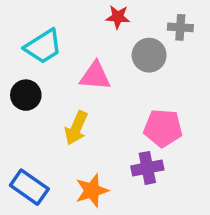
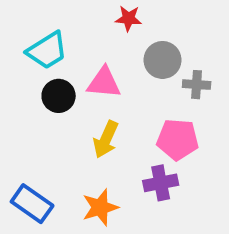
gray cross: (180, 27) -> (197, 85), moved
black circle: (26, 95) -> (59, 96), moved
yellow arrow: (76, 128) -> (106, 139), moved

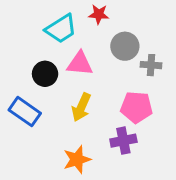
cyan trapezoid: (47, 51) -> (61, 29), moved
blue rectangle: (32, 204) -> (25, 112), moved

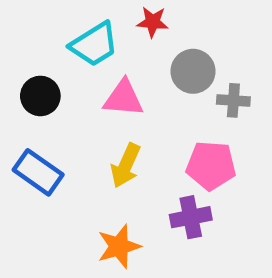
black circle: (45, 74) -> (40, 96), moved

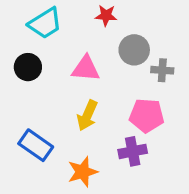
cyan trapezoid: (94, 44) -> (45, 23), moved
blue rectangle: (38, 172) -> (36, 145), moved

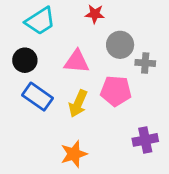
pink pentagon: (147, 116) -> (116, 91), moved
blue rectangle: (36, 145) -> (37, 97), moved
purple cross: (133, 151) -> (145, 140), moved

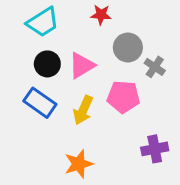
black circle: (25, 60) -> (47, 64), moved
pink triangle: (77, 62) -> (82, 65), turned -36
gray cross: (145, 63) -> (155, 67), turned 30

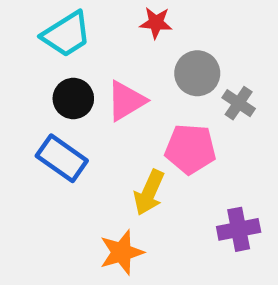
yellow arrow: (83, 110) -> (149, 193), moved

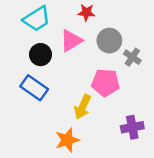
pink triangle: (126, 101) -> (71, 41), moved

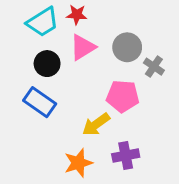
red star: (86, 12) -> (77, 15), moved
yellow arrow: (83, 107) -> (96, 124), turned 30
purple cross: (132, 127) -> (126, 156), moved

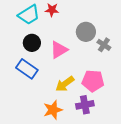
pink triangle: (83, 47) -> (59, 50), moved
pink pentagon: (123, 96) -> (93, 81), moved

